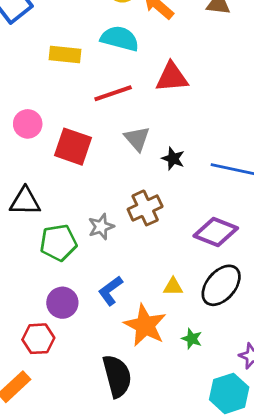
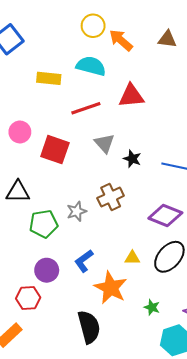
green star: (192, 339) -> (152, 307), moved

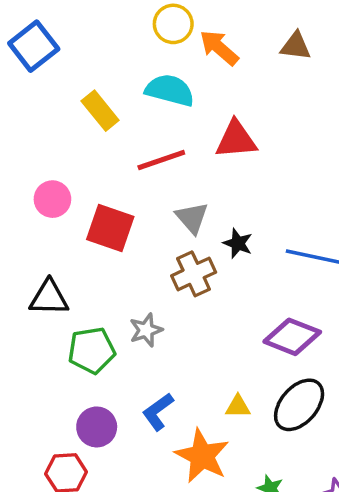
yellow rectangle: (49, 78) -> (100, 111), turned 45
brown cross: (111, 197) -> (194, 274), moved

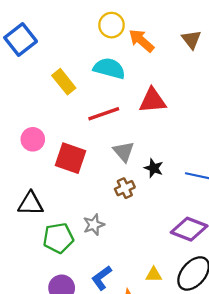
brown triangle: (296, 46) -> (191, 40), turned 45
brown cross: (194, 274) -> (125, 188), size x0.7

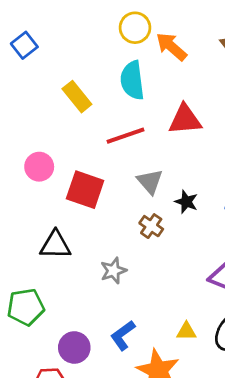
blue square: (21, 40) -> (24, 45), size x0.7
cyan semicircle: (109, 68) -> (132, 80), turned -112
brown cross: (125, 188) -> (151, 226), turned -30
black triangle: (31, 204) -> (55, 245), moved
green pentagon: (58, 238) -> (26, 307), moved

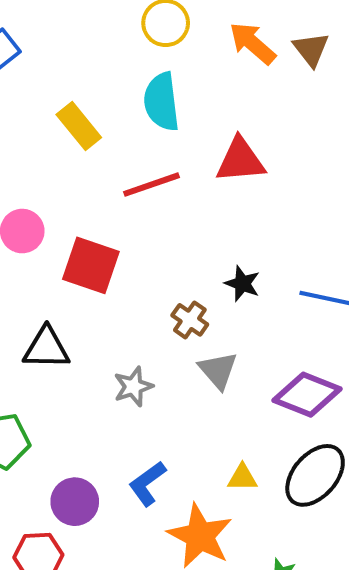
orange arrow: (171, 47) -> (252, 43), moved
gray triangle: (150, 182) -> (218, 370), moved

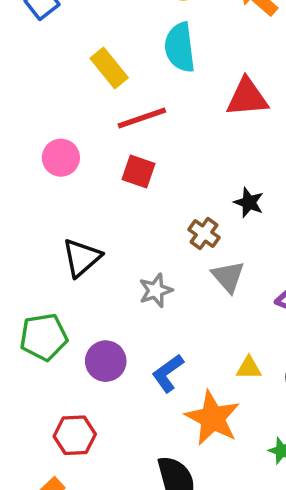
red line: (151, 185) -> (142, 118), moved
red square: (91, 265) -> (138, 171), moved, size x0.7
black triangle: (46, 348) -> (82, 258), turned -42
purple circle: (75, 502) -> (106, 361), moved

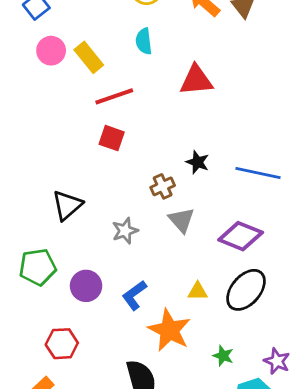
cyan semicircle: (180, 47) -> (144, 41), size x0.7
pink circle: (61, 158) -> (51, 51), moved
brown cross: (204, 234) -> (163, 186), turned 30

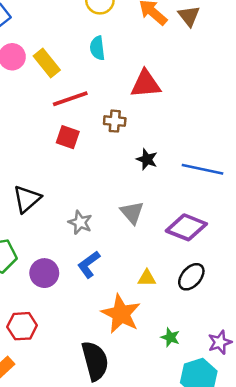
brown cross: (163, 186) -> (115, 121), moved, turned 30
gray star: (125, 231) -> (80, 222), turned -30
black ellipse: (246, 290) -> (191, 277), size x0.7
blue L-shape: (134, 295) -> (89, 264), moved
purple star: (277, 361) -> (220, 342), turned 30

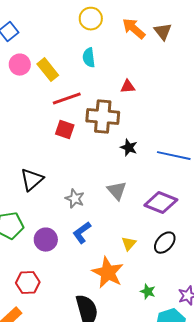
red triangle: (146, 84) -> (128, 87), size x0.6
brown cross: (115, 121) -> (103, 117), size x1.8
yellow triangle: (147, 278) -> (129, 244), turned -49

